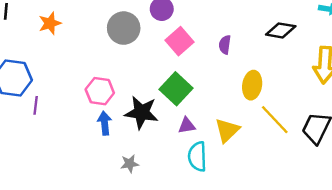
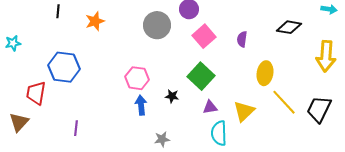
purple line: (36, 105) -> (76, 128), moved
black star: (141, 112) -> (172, 96), size x0.5

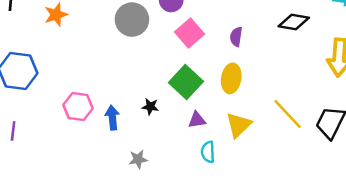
yellow ellipse: (265, 73) -> (231, 78), moved
pink hexagon: (137, 78) -> (78, 107), moved
purple line: (76, 128) -> (13, 131), moved
cyan semicircle: (219, 133) -> (208, 152), size x0.7

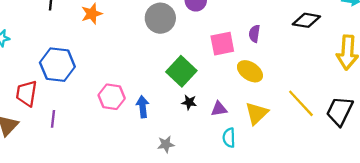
pink square: (190, 33) -> (222, 44), moved, turned 30
yellow ellipse: (231, 78) -> (250, 71), turned -65
green square: (186, 82) -> (181, 71), moved
black star: (150, 107) -> (189, 102), moved

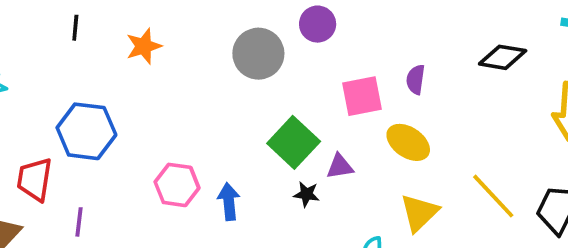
purple triangle: (219, 109) -> (340, 166), moved

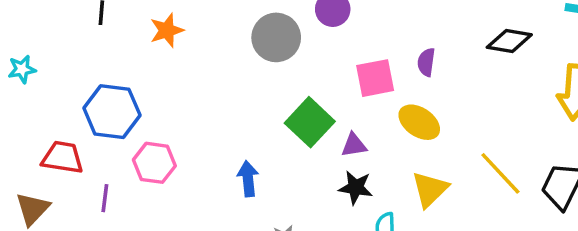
red trapezoid: (35, 179) -> (63, 158), turned 90
pink hexagon: (177, 185) -> (154, 163), moved
black star: (306, 194) -> (356, 188), moved, size x1.4

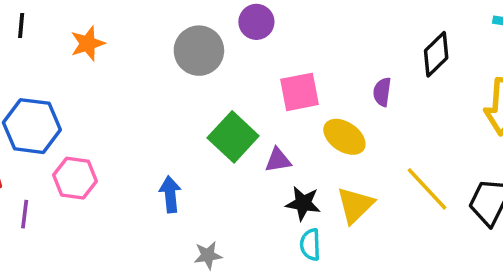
black diamond: (509, 41) -> (436, 54), turned -54
purple semicircle: (426, 62) -> (382, 92), moved
black star: (356, 188) -> (303, 203), moved

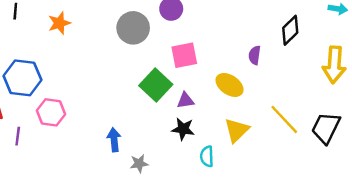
pink square: (300, 92) -> (184, 55), moved
blue arrow: (170, 194) -> (114, 140), moved
black star: (303, 203) -> (183, 129), moved

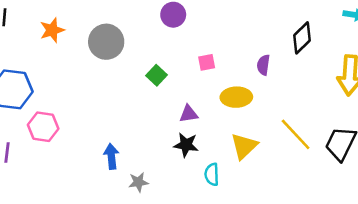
gray circle: (133, 28) -> (106, 42), moved
pink square: (184, 55) -> (207, 62), moved, size x0.6
green square: (156, 85) -> (156, 75), moved, size x0.6
yellow ellipse: (230, 85) -> (236, 97), turned -36

